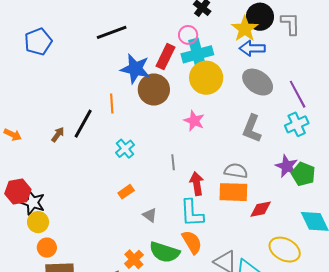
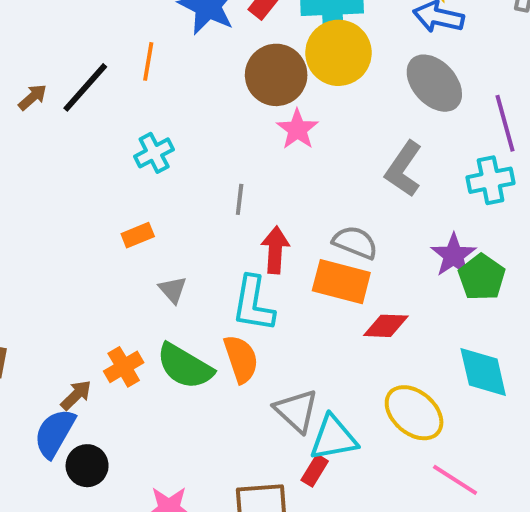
brown circle: (154, 89) -> (276, 75), moved

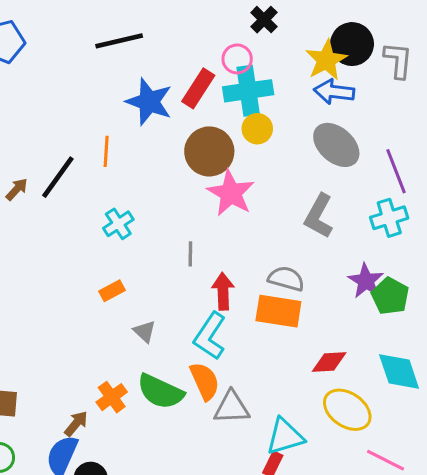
yellow circle: (339, 53) -> (257, 129), size x0.6
pink star: (297, 129) -> (231, 193), size x1.4
cyan L-shape: (253, 304) -> (210, 336), turned 30
red diamond: (386, 326) -> (329, 362), moved
gray triangle: (296, 411) -> (232, 407), moved, turned -39

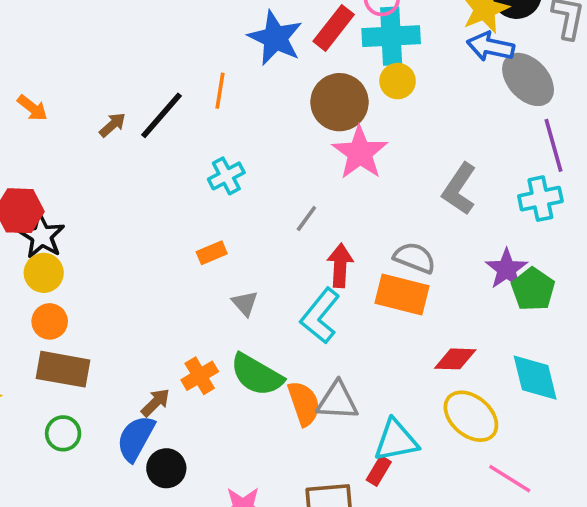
gray ellipse: (336, 145) -> (528, 79), moved
gray line: (190, 254) -> (306, 219), turned 30
orange semicircle: (205, 381) -> (304, 403), moved

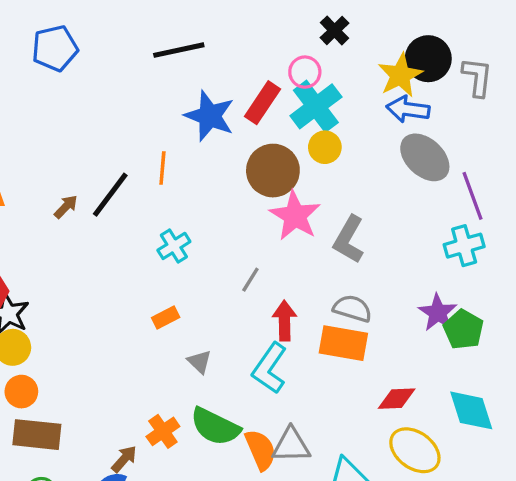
cyan cross: (391, 36) -> (316, 106), turned -30
gray ellipse: (528, 79) -> (425, 157), moved
gray L-shape: (459, 189) -> (349, 239), moved

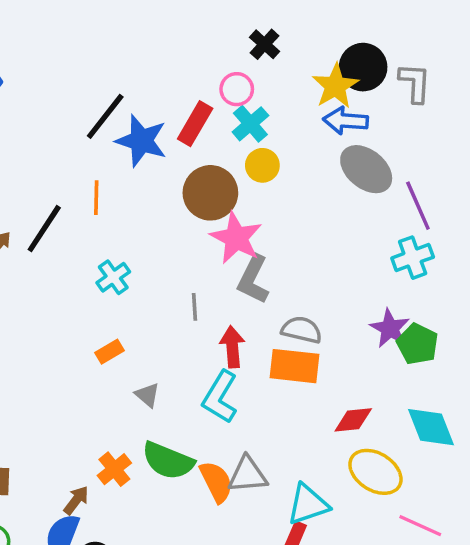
black line: (179, 50) -> (105, 116), moved, turned -36
cyan cross: (316, 106) -> (250, 124), size x0.7
gray L-shape: (349, 239) -> (253, 279), moved
gray line: (250, 280) -> (194, 307), turned -32

